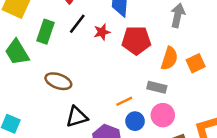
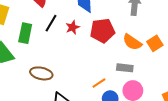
orange semicircle: (169, 58) -> (132, 42), turned 114

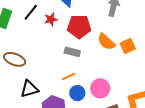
gray rectangle: (125, 68) -> (72, 52), moved

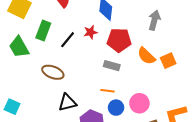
black line: (31, 12) -> (68, 40), moved
orange line: (69, 77) -> (108, 91), turned 32

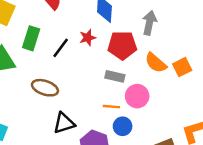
gray arrow: (154, 20) -> (149, 23), moved
pink circle: (139, 103) -> (137, 96), moved

